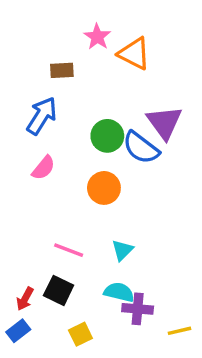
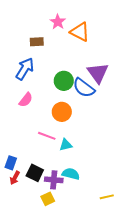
pink line: (69, 250) -> (47, 136), moved
cyan triangle: (122, 250) -> (66, 145), moved, turned 32
purple cross: (138, 309) -> (54, 180), moved
blue rectangle: (18, 331) -> (11, 163), moved, turned -32

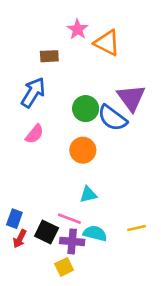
pink line: (47, 136) -> (69, 219), moved
yellow line: (107, 197) -> (137, 228), moved

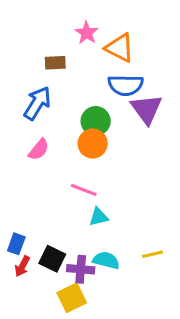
blue semicircle: (112, 118) -> (126, 85), moved, turned -36
orange circle: (83, 150) -> (93, 144), moved
pink line: (69, 219) -> (84, 190), moved
yellow square: (64, 267) -> (72, 298), size x1.4

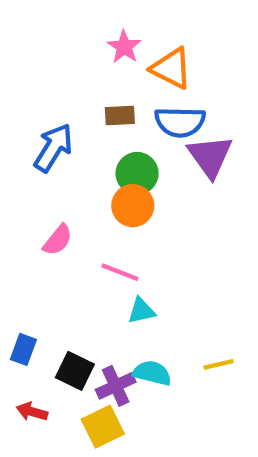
brown rectangle: (55, 63) -> (120, 116), moved
pink semicircle: (39, 150) -> (58, 240), moved
red arrow: (22, 266) -> (32, 412), moved, turned 78
purple cross: (81, 269) -> (116, 386), turned -30

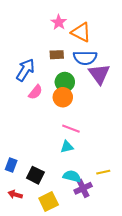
pink semicircle: (58, 240) -> (35, 92), moved
pink line: (120, 272) -> (71, 129), moved
purple cross: (116, 386) -> (83, 188), moved

